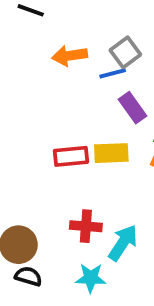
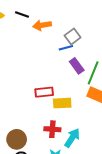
orange arrow: (70, 56) -> (42, 25), moved
yellow rectangle: (111, 153) -> (62, 103), moved

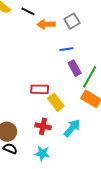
gray square: (73, 36) -> (72, 21), moved
yellow rectangle: (62, 103) -> (56, 102), turned 48
cyan arrow: (72, 138) -> (72, 128), moved

